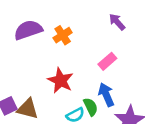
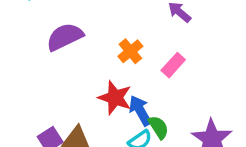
orange cross: (63, 35) -> (130, 51), moved
blue arrow: (106, 95) -> (140, 111), moved

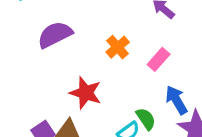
red star: (115, 98) -> (86, 93), moved
blue arrow: (140, 111) -> (176, 100), moved

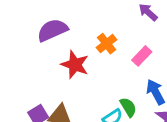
red star: (86, 93) -> (75, 65), moved

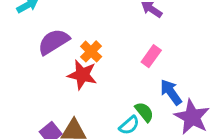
orange cross: (107, 44) -> (91, 51), moved

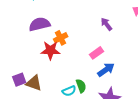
red star: (82, 75) -> (50, 50), turned -30
blue arrow: (171, 92) -> (106, 70), moved, turned 72

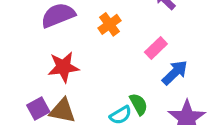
orange cross: (61, 38) -> (110, 24), moved
red star: (50, 50) -> (63, 67), moved

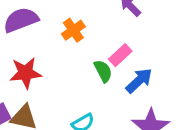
green semicircle: (139, 104) -> (103, 71), moved

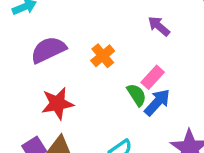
blue arrow: (139, 81) -> (157, 102), moved

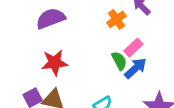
orange cross: (103, 56) -> (117, 19), moved

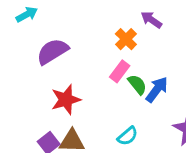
pink rectangle: (133, 47) -> (120, 71), moved

